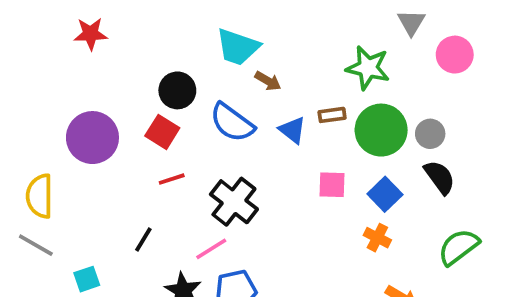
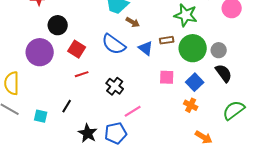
black circle: (177, 90) -> (58, 25), moved
black cross: (234, 202) -> (115, 86), size x0.7
pink line: (211, 249) -> (133, 111), moved
cyan square: (87, 279) -> (41, 116), moved, turned 32

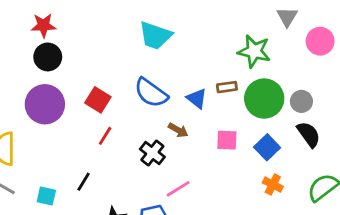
brown arrow: (133, 22) -> (178, 130), moved
black circle: (58, 25) -> (48, 57), moved
red line: (82, 74) -> (105, 136), turned -40
orange cross: (191, 105) -> (273, 185), moved

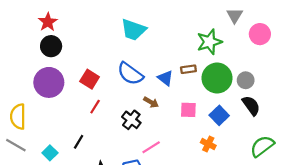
red star: (43, 25) -> (48, 22), turned -30
green star: (254, 51) -> (209, 42), turned -30
orange cross: (273, 185) -> (208, 144), moved
cyan square: (46, 196) -> (50, 153), turned 32

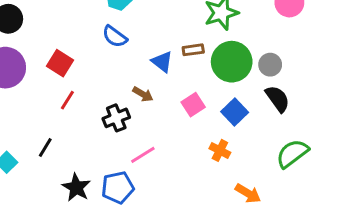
blue semicircle: (130, 74) -> (115, 37), moved, size x0.7
pink square: (188, 110) -> (193, 105), turned -35
black cross: (131, 120) -> (116, 118), turned 30

